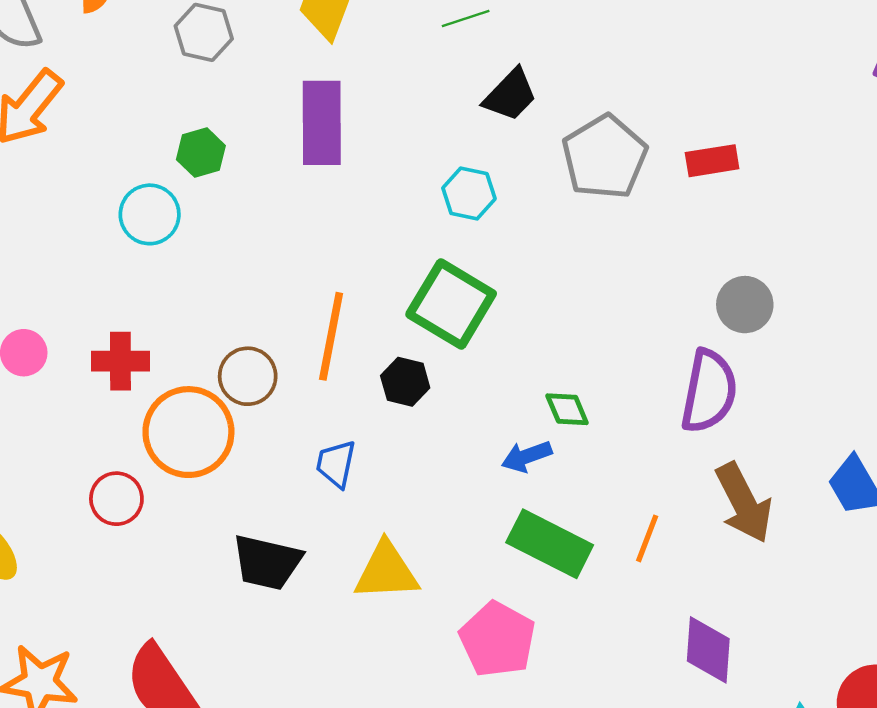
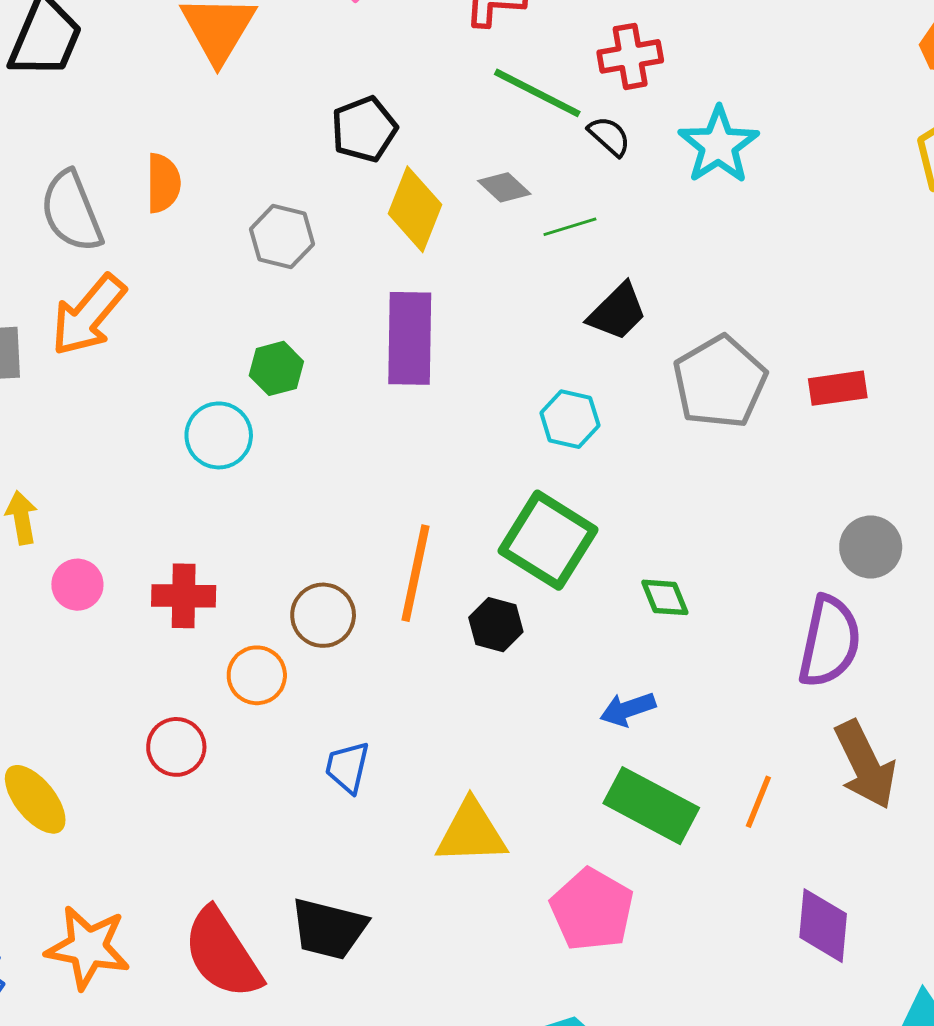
green diamond: (567, 409) -> (665, 597), moved
orange circle: (188, 432) -> (257, 675), size x0.6
blue trapezoid: (336, 464) -> (347, 767), moved
black trapezoid: (267, 562) -> (329, 929), moved

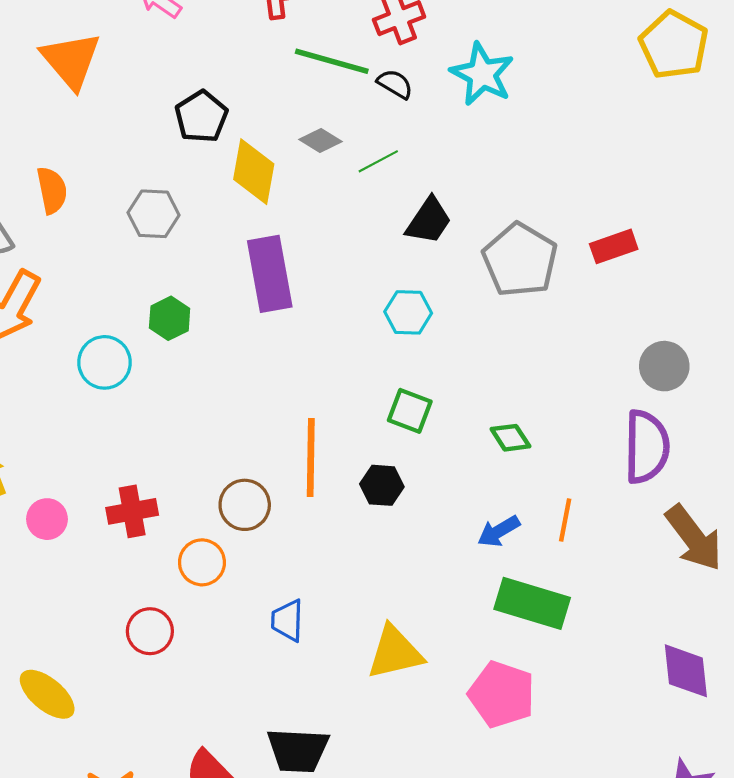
cyan circle: (219, 435) -> (104, 362), moved
green square: (548, 540) -> (410, 411), size x0.6
orange line: (758, 802) -> (565, 520), moved

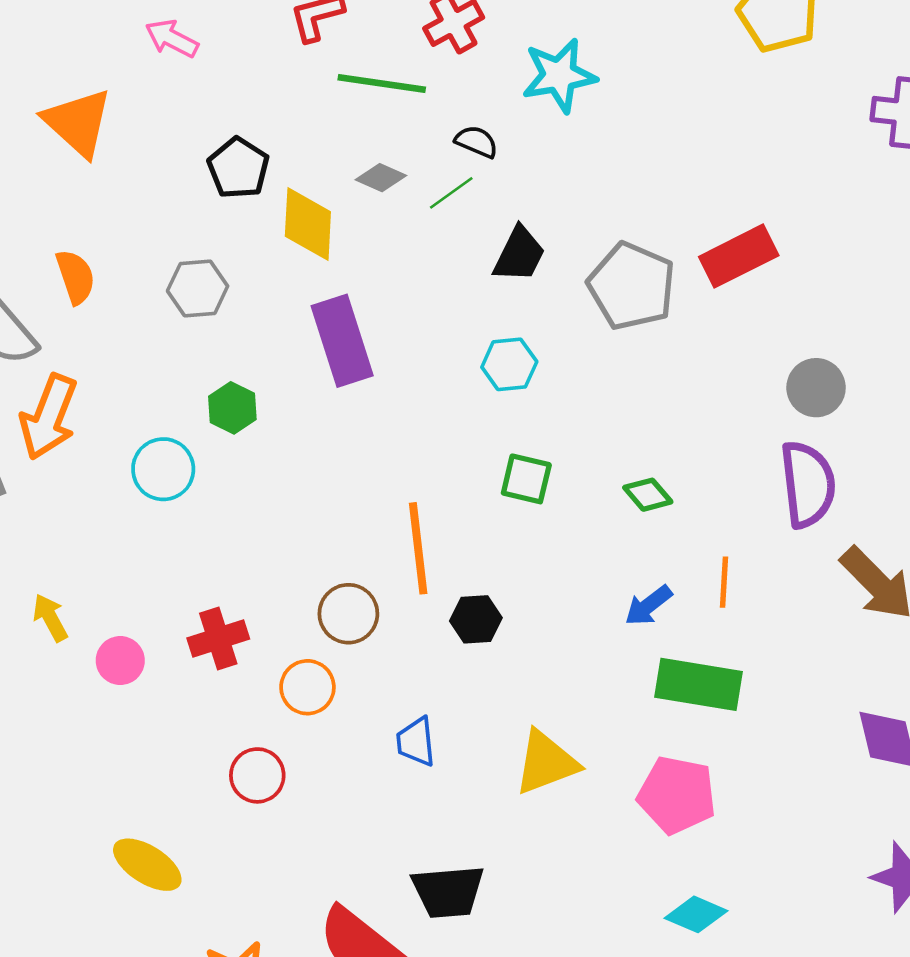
cyan star: (482, 74) -> (559, 75), turned -30
black semicircle: (395, 84) -> (476, 142), moved
red rectangle: (614, 246) -> (739, 256), size x1.4
black hexagon: (382, 485) -> (476, 619), moved

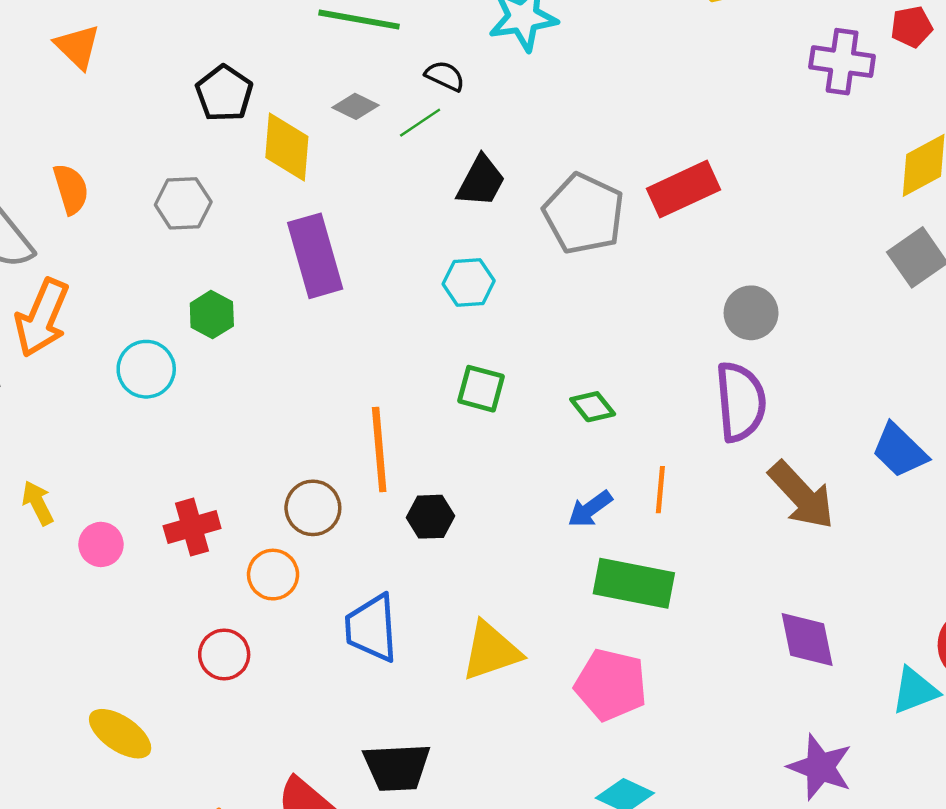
orange triangle: (78, 122) -> (77, 47), size x0.7
blue trapezoid: (416, 742) -> (372, 628), size x1.5

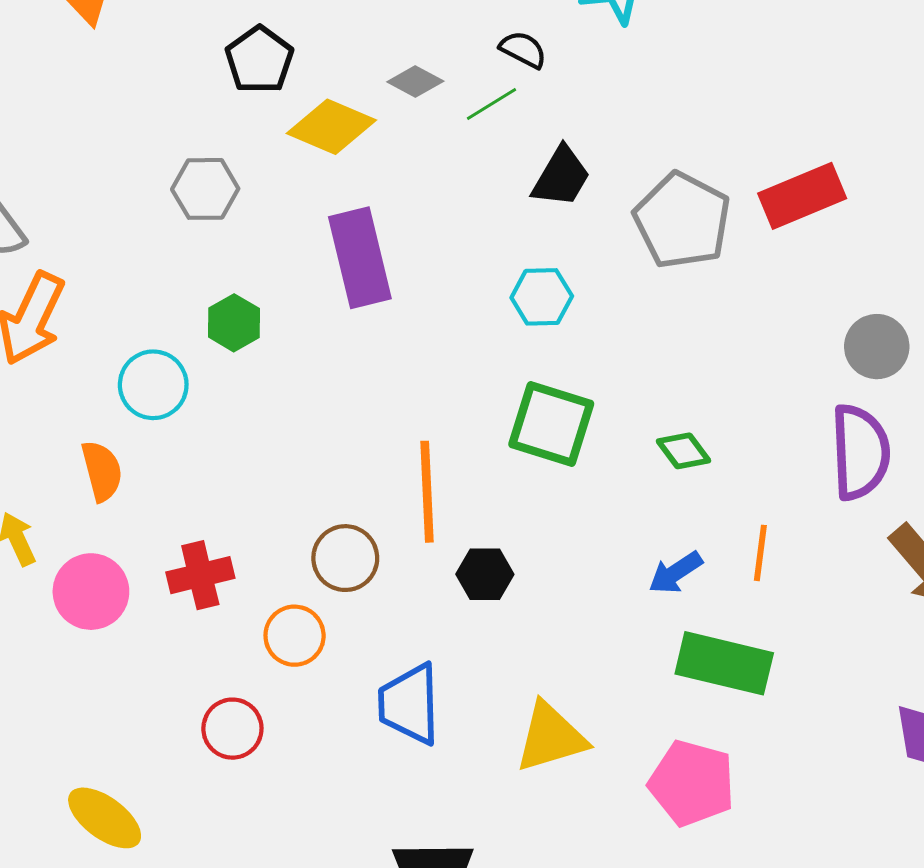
yellow diamond: (287, 147) -> (331, 127), turned -74
orange semicircle: (71, 189) -> (102, 471), moved
green square: (481, 389) -> (551, 424), size x1.5
pink circle: (101, 544) -> (91, 592), size x1.4

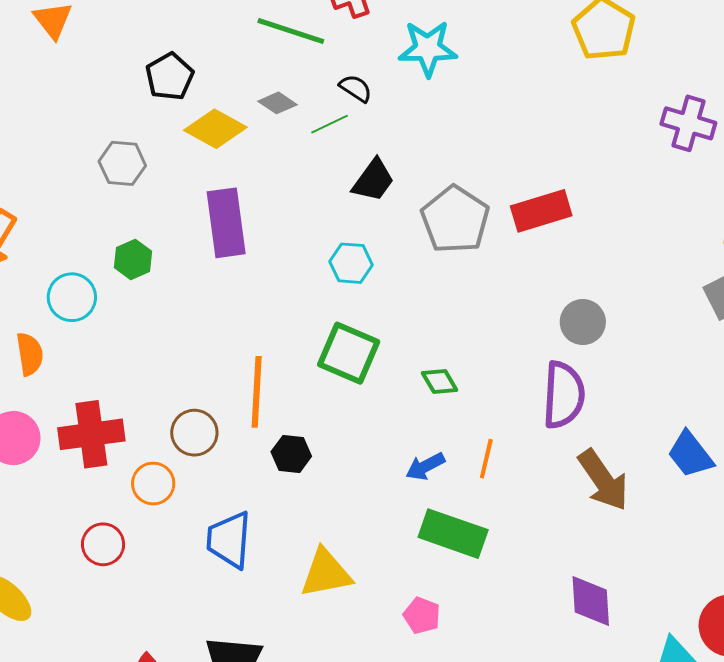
red cross: (200, 575) -> (91, 434), size x1.4
pink pentagon: (692, 783) -> (422, 615), size x0.6

